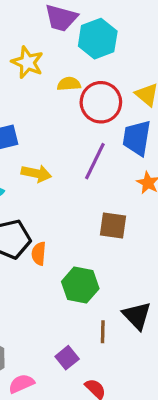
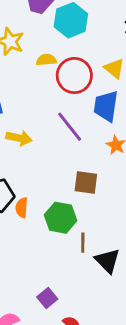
purple line: (95, 161) -> (70, 127), turned -64
green hexagon: (80, 285) -> (61, 218), moved
brown line: (103, 332) -> (83, 243), moved

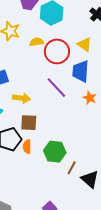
brown square: (86, 182) -> (29, 123), moved
brown line: (83, 243) -> (72, 168), turned 32

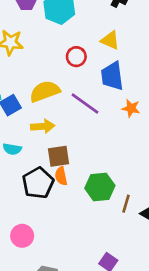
yellow semicircle: (37, 42) -> (45, 91), moved, size x1.6
red circle: (57, 51) -> (76, 57), size x0.6
orange semicircle: (27, 147) -> (61, 176), moved

